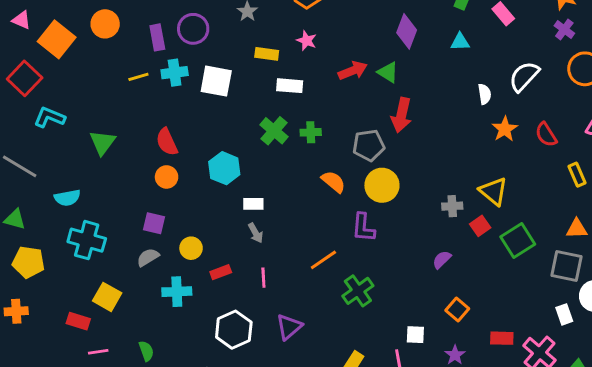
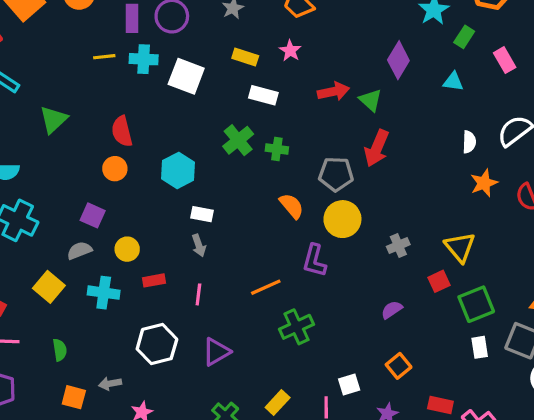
gray cross: (452, 206) -> (398, 245), moved, turned -30
yellow square: (107, 297) -> (49, 287), moved
white rectangle: (564, 314) -> (480, 347), moved
white square: (415, 335) -> (349, 384), turned -30

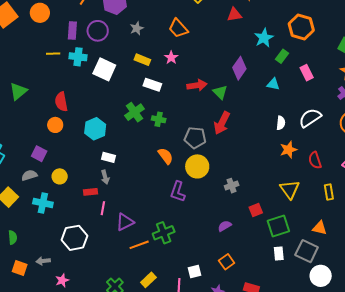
yellow triangle: (460, 247) -> (290, 189), moved
red rectangle: (154, 280) -> (90, 192), moved
orange line: (266, 287) -> (139, 245), moved
purple triangle: (216, 352) -> (125, 222), moved

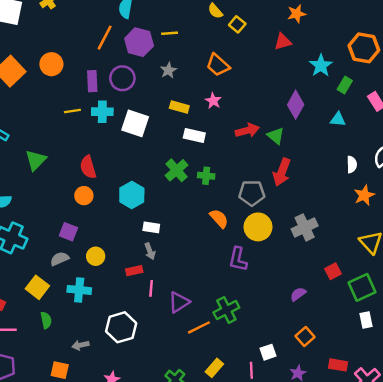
gray cross: (232, 186) -> (305, 227), moved, size x1.5
green semicircle: (13, 237) -> (46, 320), moved
gray arrow: (43, 261) -> (80, 345), moved

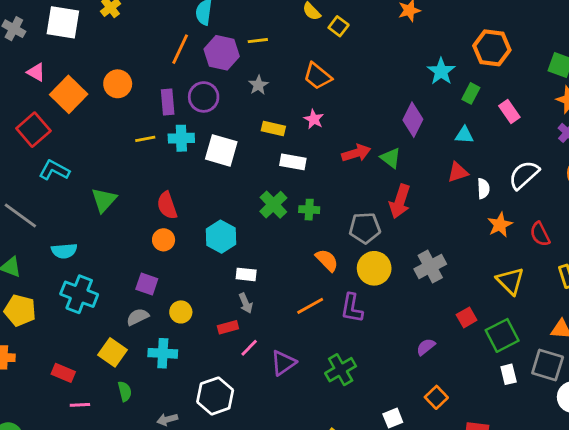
red triangle: (283, 42) -> (458, 172), moved
pink line: (151, 288) -> (249, 348), turned 42
orange line: (199, 327) -> (310, 306), moved

